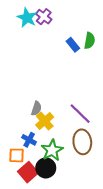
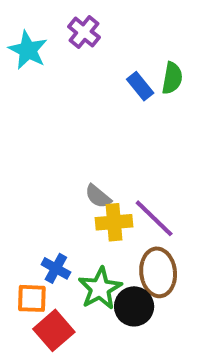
cyan star: (27, 18) -> (28, 50), moved
gray semicircle: (36, 108) -> (98, 196), moved, turned 112
yellow cross: (45, 121) -> (114, 222), moved, turned 36
black circle: (46, 168) -> (134, 306), moved

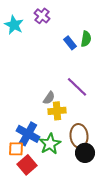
gray semicircle: (98, 196) -> (49, 98), turned -96
purple line: (154, 218) -> (77, 87), moved
blue cross: (56, 268) -> (28, 134), size x1.6
black circle: (134, 306) -> (85, 153), moved

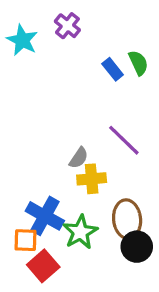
green semicircle: (86, 39) -> (138, 63), turned -35

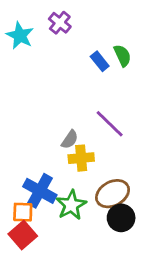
brown ellipse: (127, 219) -> (113, 194), turned 68
red square: (43, 266) -> (23, 235), moved

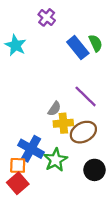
cyan star: (20, 36) -> (15, 45), moved
blue rectangle: (100, 61) -> (78, 48), size x1.5
brown ellipse: (113, 194) -> (83, 132), moved

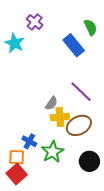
purple cross: (47, 17) -> (35, 22), moved
green semicircle: (96, 43) -> (91, 27), moved
blue cross: (31, 149) -> (29, 141), size x0.6

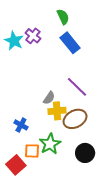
purple cross: (35, 22) -> (33, 36), moved
green semicircle: (91, 27) -> (63, 17), moved
blue cross: (29, 141) -> (21, 125), moved
orange square: (17, 157) -> (32, 151), moved

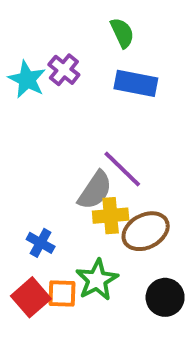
blue rectangle: (70, 43) -> (136, 83), turned -40
purple line: (77, 87) -> (122, 169), moved
gray semicircle: (49, 98) -> (95, 190), size x1.5
red square: (16, 165) -> (31, 297), moved

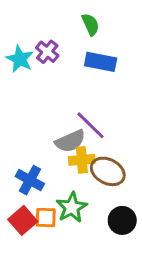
gray semicircle: (95, 190) -> (70, 141), turned 32
brown ellipse: (146, 231) -> (108, 171), turned 56
blue cross: (41, 243) -> (30, 180), size x1.4

